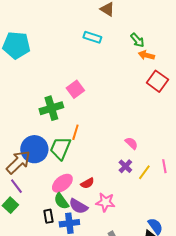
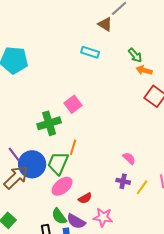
purple cross: (125, 166) -> (123, 181), turned -32
pink ellipse: (62, 183) -> (62, 186), moved
purple line: (16, 186) -> (14, 154), moved

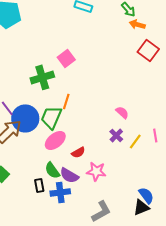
purple cross: (123, 181) -> (116, 135), turned 32

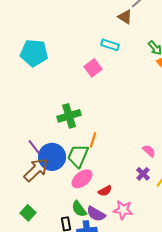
pink square: (66, 58) -> (93, 68), moved

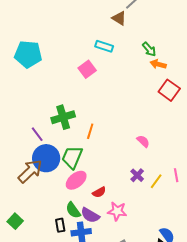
orange line: (93, 140) -> (90, 131), moved
purple line: (34, 147) -> (37, 134), moved
pink semicircle: (149, 151) -> (143, 141), moved
green square: (28, 213) -> (15, 221), moved

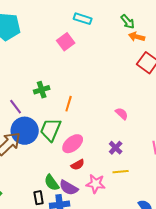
green cross: (63, 117) -> (42, 90), size x0.7
pink ellipse: (76, 180) -> (73, 144), moved
yellow line: (156, 181) -> (121, 172), moved, turned 49

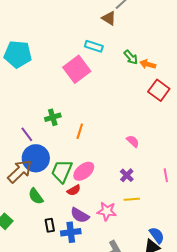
green arrow: (128, 22) -> (131, 57), moved
pink square: (66, 42) -> (77, 69), size x1.5
green trapezoid: (51, 130) -> (62, 171), moved
red semicircle: (78, 165) -> (74, 190), moved
green semicircle: (52, 183) -> (36, 196), moved

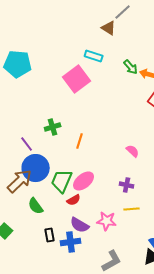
purple cross: (127, 175) -> (127, 185), turned -32

